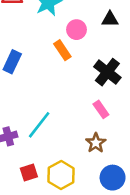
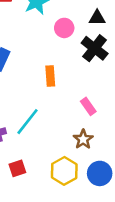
orange rectangle: (62, 50) -> (50, 76), moved, turned 30
black cross: (107, 72) -> (95, 48), moved
yellow hexagon: (61, 175) -> (64, 171), moved

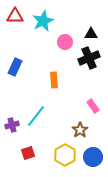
black cross: (95, 48) -> (89, 58), turned 30
pink rectangle: (88, 106) -> (93, 106), moved

